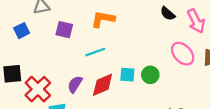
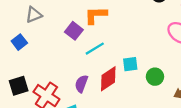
purple square: (64, 30) -> (74, 31), moved, turned 36
green circle: (150, 75) -> (155, 77), moved

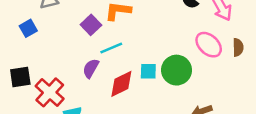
green circle: (155, 77) -> (177, 70), moved, size x1.5
purple semicircle: (81, 84) -> (91, 68), moved

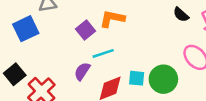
blue square: (28, 28) -> (26, 29), size x1.5
black square: (20, 77) -> (15, 74), turned -35

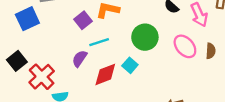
cyan square: (137, 78) -> (130, 65), turned 35
green circle: (163, 79) -> (145, 37), moved

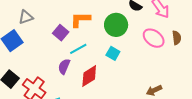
green circle: (145, 37) -> (116, 25), moved
cyan square: (130, 65) -> (113, 53), moved

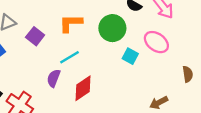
purple square: (61, 33) -> (35, 36), moved
brown semicircle: (177, 38) -> (188, 74), moved
cyan square: (113, 53) -> (130, 56), moved

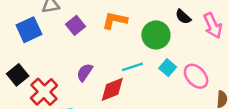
pink ellipse: (156, 42) -> (196, 76), moved
cyan line: (70, 57) -> (132, 67), moved

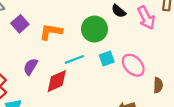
orange L-shape: (115, 20) -> (51, 32), moved
cyan square: (168, 68) -> (107, 59), turned 32

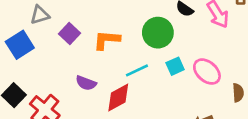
purple semicircle: (31, 67) -> (86, 83), turned -96

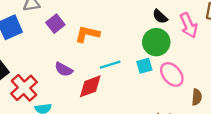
green circle: (158, 33) -> (156, 42), moved

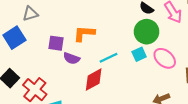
purple square: (55, 24) -> (56, 43), moved, turned -35
purple semicircle: (64, 69) -> (71, 58), moved

